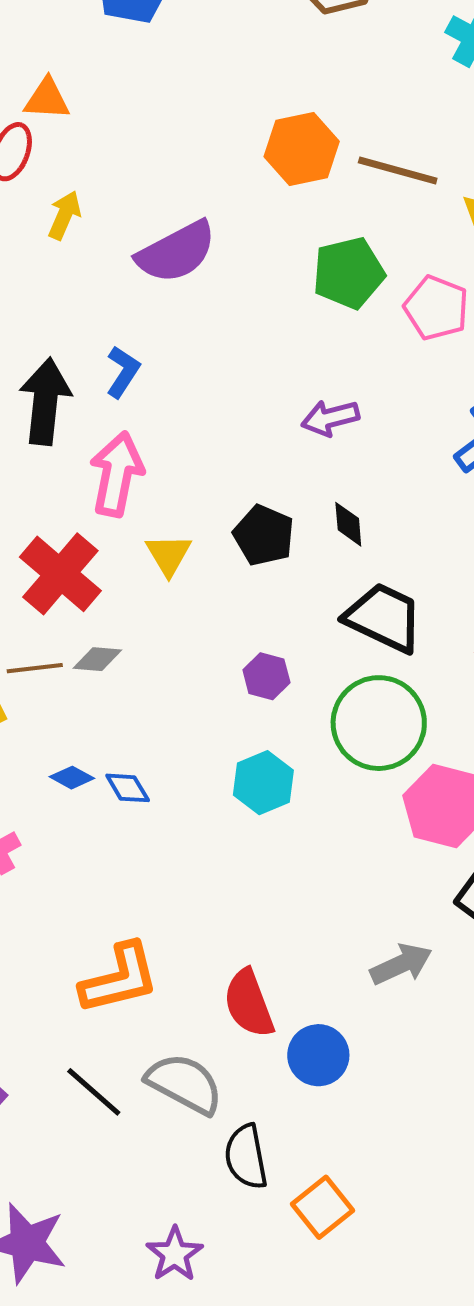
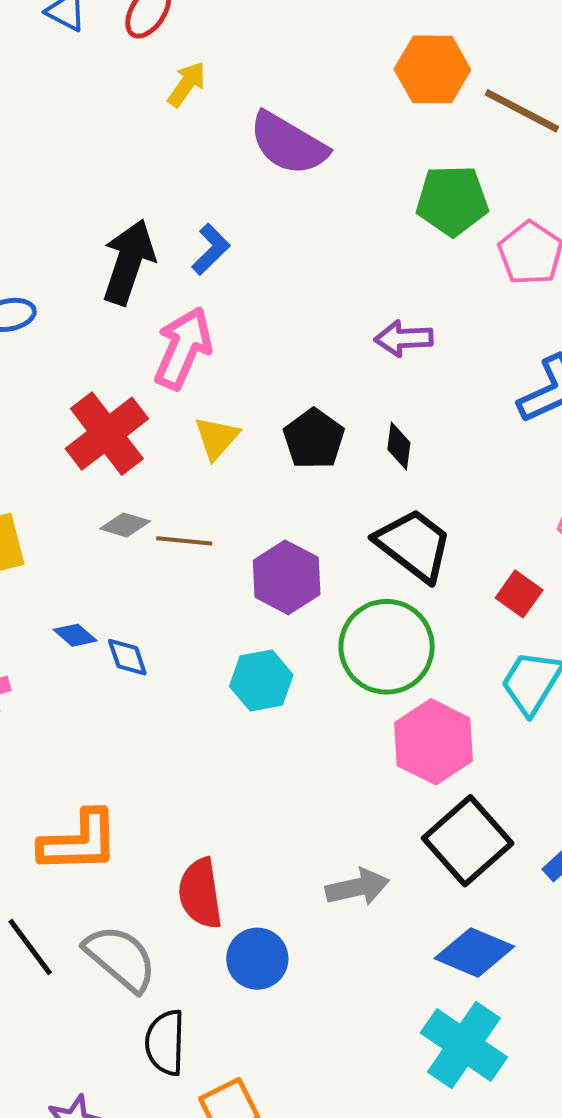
purple semicircle: (176, 252) -> (288, 144), turned 46
brown line: (35, 668) -> (184, 541), moved
purple hexagon: (266, 676) -> (287, 577), size x1.5

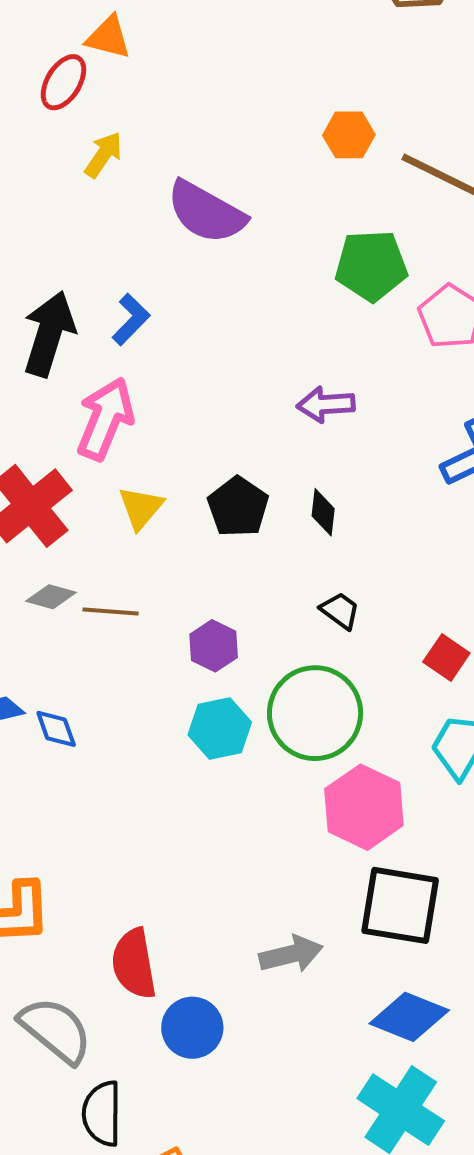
orange hexagon: (432, 69) -> (349, 135), size x0.7
black trapezoid: (414, 545) -> (340, 611), size x0.5
purple hexagon: (287, 577) -> (214, 646), size x0.7
cyan hexagon: (261, 681) -> (220, 729), moved
black square: (468, 841) -> (400, 905), turned -38

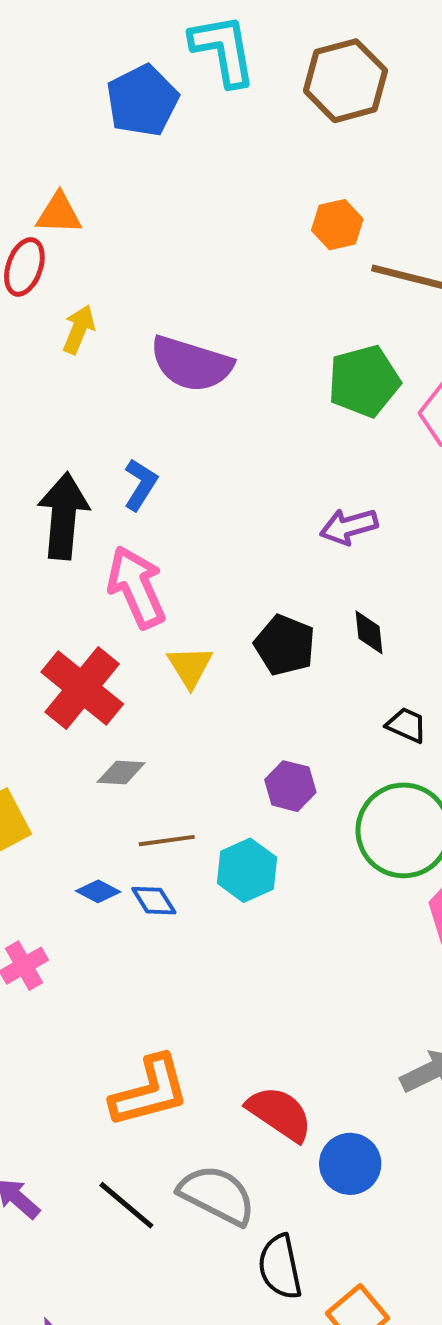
orange hexagon: (349, 135) -> (337, 225), moved
pink arrow: (105, 419) -> (136, 587), turned -34
brown line: (111, 612) -> (167, 841), moved
cyan hexagon: (220, 729) -> (247, 870), moved
red semicircle: (134, 964) -> (280, 1114), turned 146

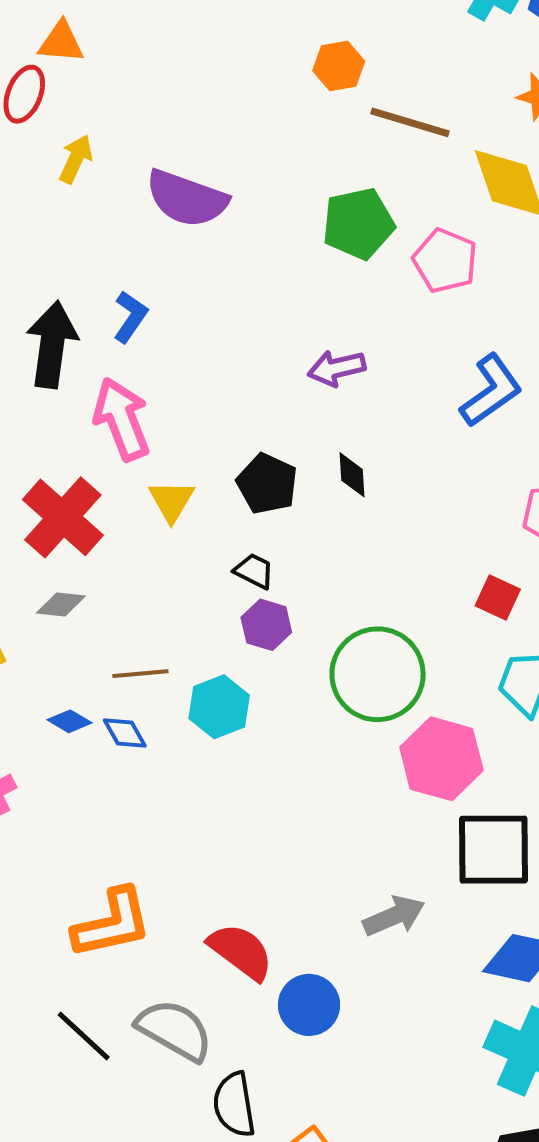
black trapezoid: (406, 725) -> (254, 571), moved
gray diamond: (121, 773) -> (61, 604), moved

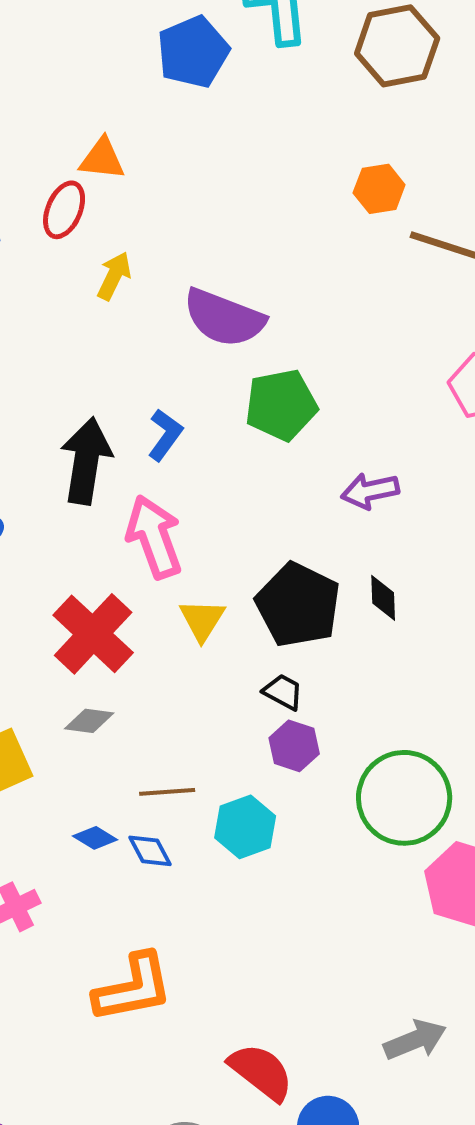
green pentagon: (358, 224) -> (281, 405), moved
black pentagon: (267, 484) -> (298, 605), size x1.4
orange L-shape: (112, 923) -> (133, 988), moved

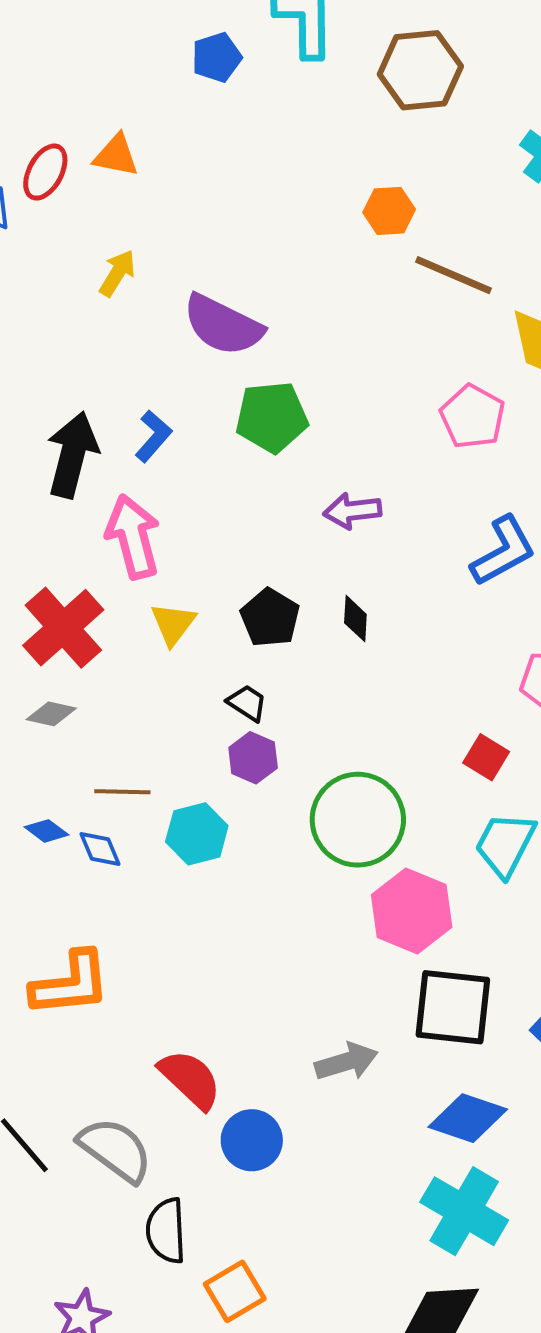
blue pentagon: (193, 52) -> (217, 57), size x0.7
red ellipse: (64, 210) -> (45, 172), moved
black pentagon: (298, 605) -> (270, 618), size x0.7

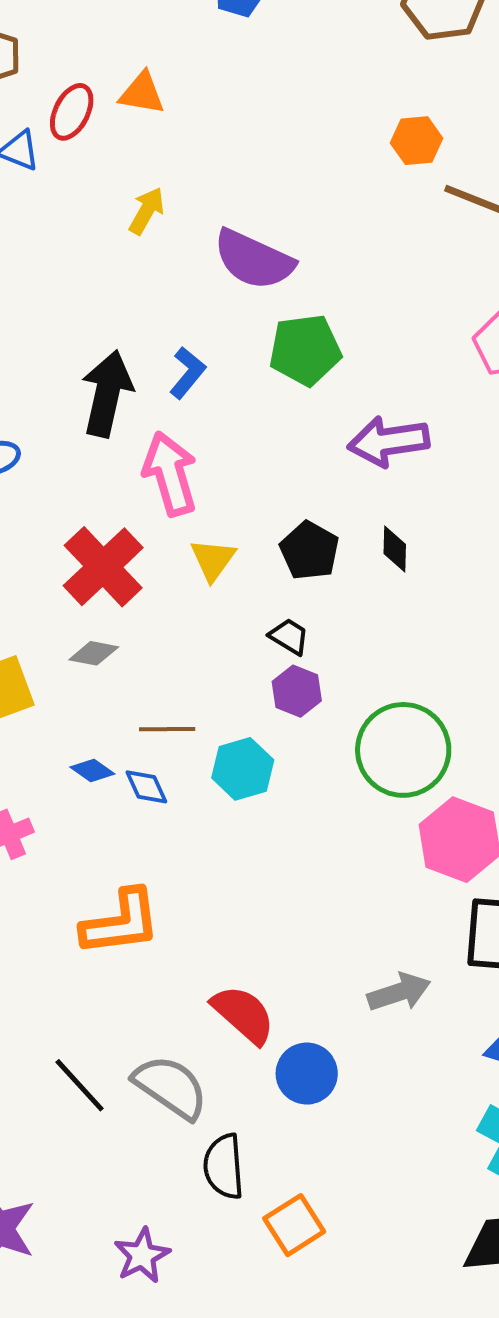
purple arrow: (352, 511) -> (389, 441), size x1.4

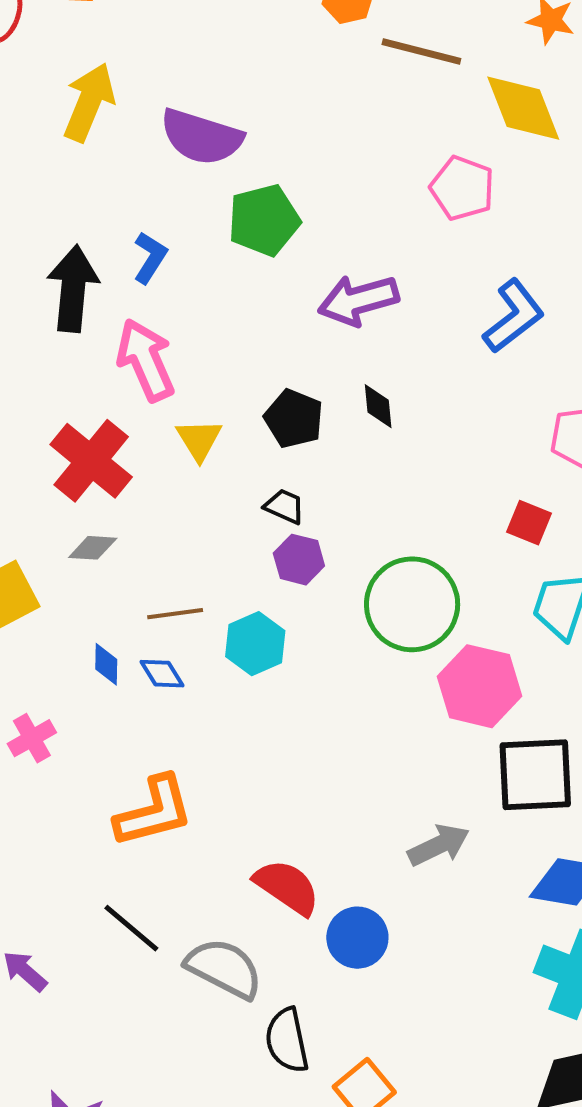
yellow arrow: (147, 211) -> (89, 102), size x1.6
blue diamond: (92, 770) -> (106, 664), turned 63
black line: (80, 1085) -> (131, 928), moved

